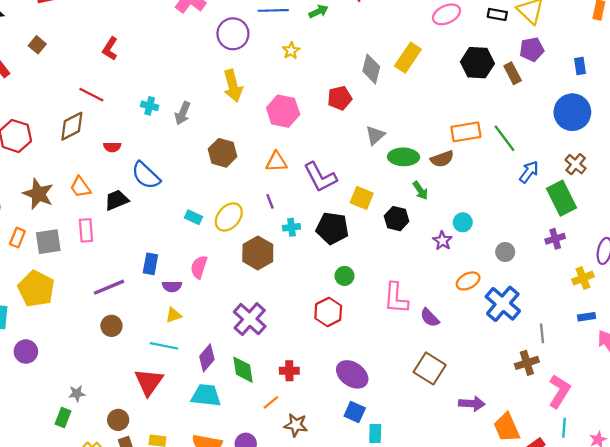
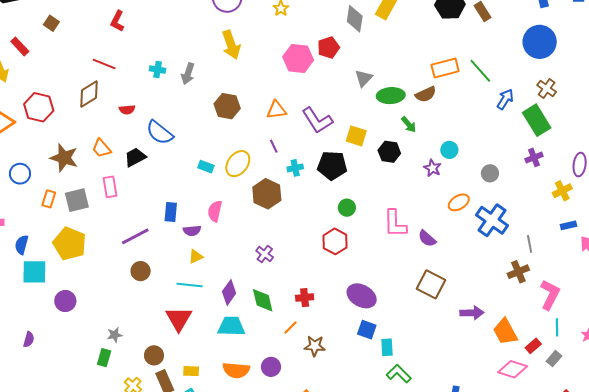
pink hexagon: (283, 111) -> (298, 58), moved
purple cross: (250, 319) -> (265, 254), size x0.6

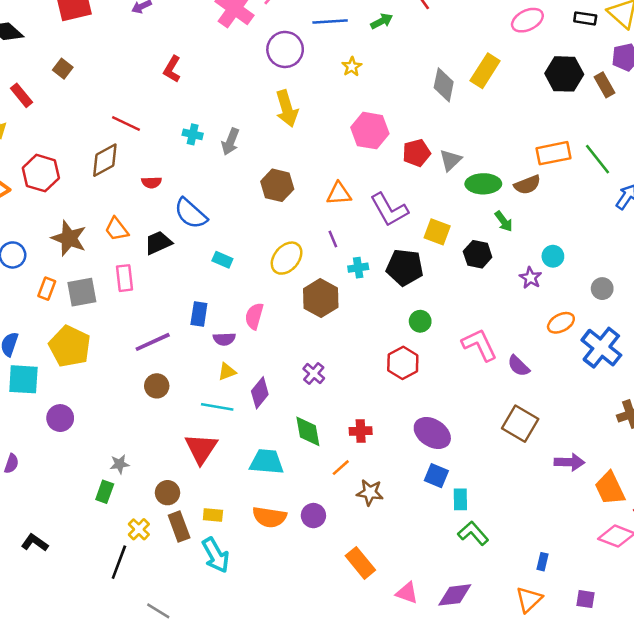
red L-shape: (117, 21) -> (172, 69), moved
red pentagon: (328, 47) -> (416, 153), moved
cyan rectangle: (206, 167) -> (222, 260), moved
pink L-shape: (395, 224) -> (479, 345), turned 152
purple diamond: (229, 292) -> (260, 393), moved

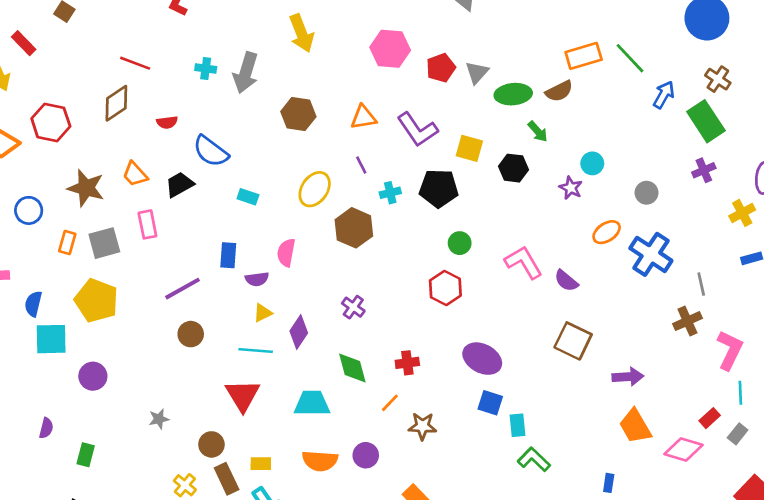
gray arrow: (230, 142) -> (246, 73), size x1.4
orange trapezoid: (610, 488) -> (635, 426), moved
green rectangle: (105, 492) -> (86, 455), moved

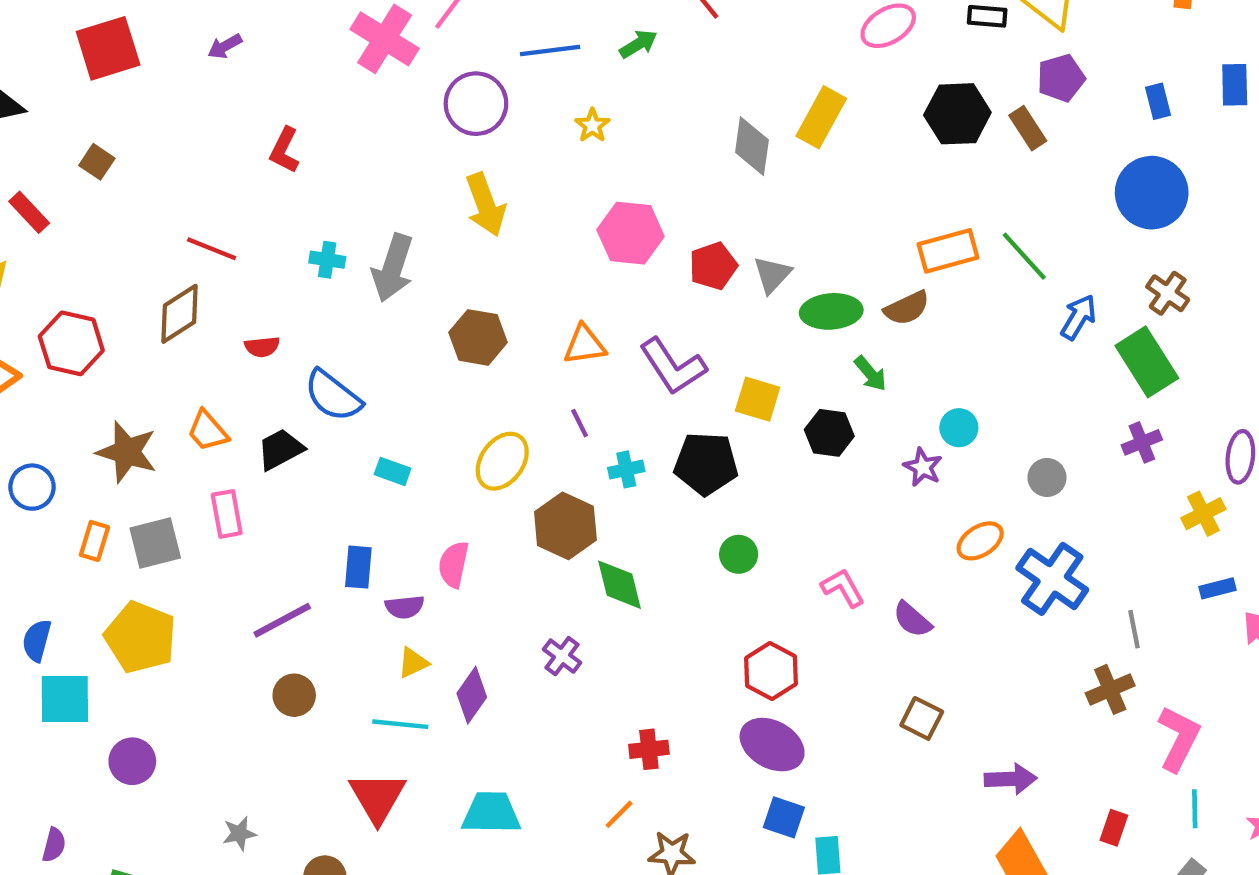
pink L-shape: (524, 262) -> (843, 588), size x0.7
red hexagon: (445, 288) -> (771, 671), moved
brown square: (573, 341) -> (922, 718), size x0.7
green diamond: (352, 368) -> (620, 585), moved
red rectangle: (710, 418) -> (1114, 828), moved, turned -30

